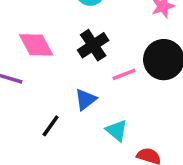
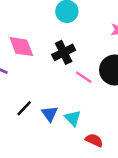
pink line: (124, 74) -> (84, 77), turned 48
blue triangle: (86, 100) -> (50, 114), moved, turned -36

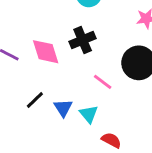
pink diamond: (21, 47) -> (46, 52), moved
pink line: (84, 77) -> (103, 82), moved

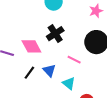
black line: (35, 100) -> (29, 73), moved
blue triangle: (63, 108) -> (49, 70), moved

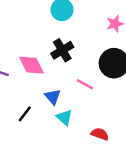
black line: (29, 73) -> (25, 114), moved
cyan triangle: (69, 83) -> (64, 117), moved

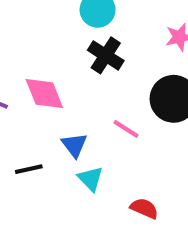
black cross: (62, 50) -> (106, 55), moved, turned -30
black line: (25, 114) -> (29, 169), turned 36

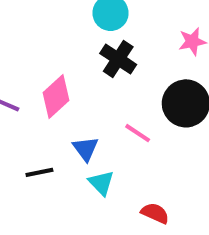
pink diamond: (44, 94) -> (56, 97), turned 69

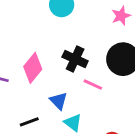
black cross: (118, 59) -> (75, 59), moved

